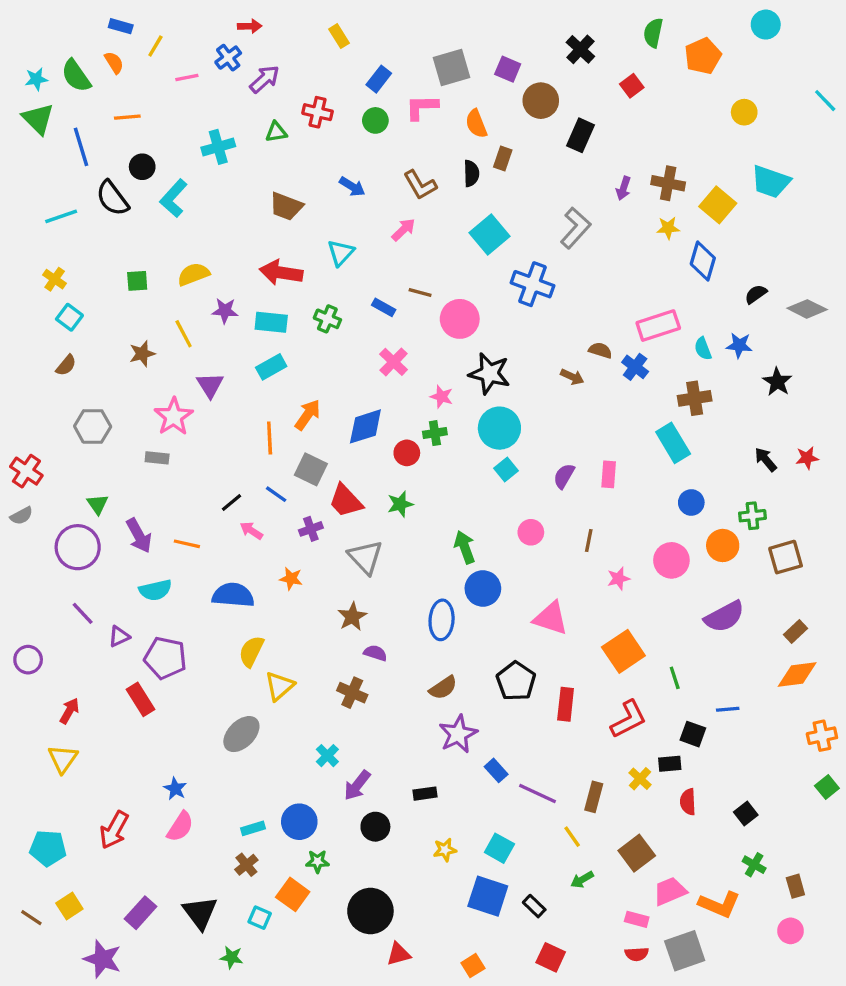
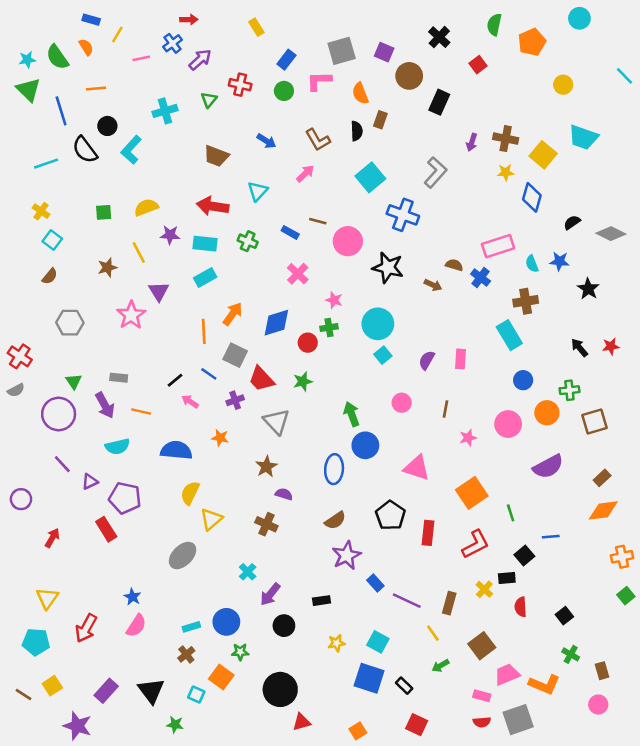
green triangle: (276, 132) -> (209, 100), turned -42
black star: (490, 373) -> (388, 267), moved
gray rectangle: (157, 458) -> (119, 378), moved
black square: (693, 734) -> (524, 555), turned 30
yellow triangle: (63, 759) -> (47, 598), moved

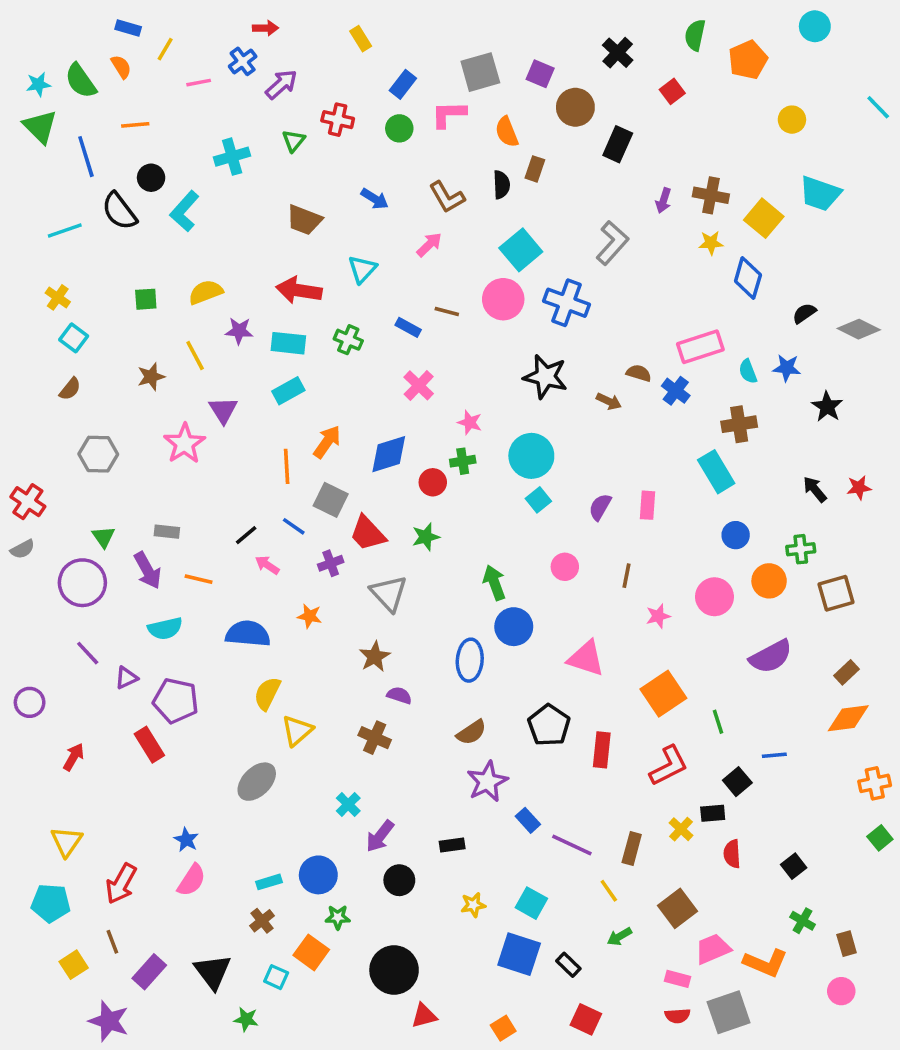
pink circle: (348, 241) -> (503, 299), moved
brown line: (23, 694) -> (112, 942), moved, turned 36

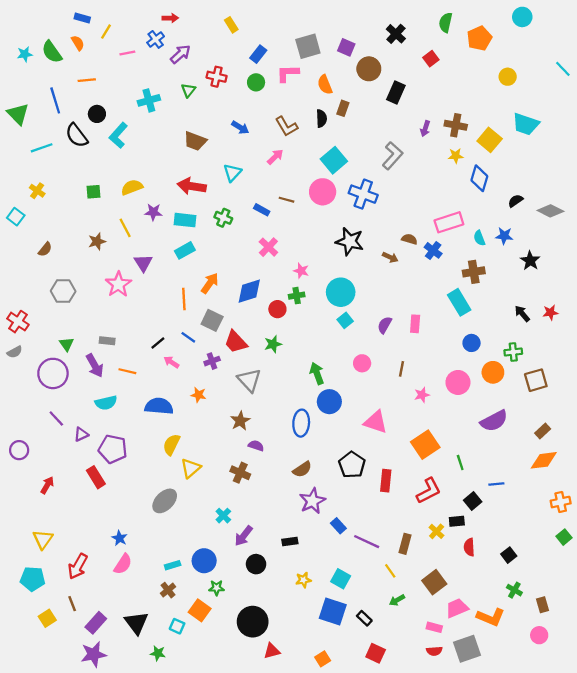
green triangle: (40, 127) -> (18, 114), moved
cyan square: (74, 338) -> (16, 217), moved
purple star: (109, 1021) -> (94, 654), moved, turned -30

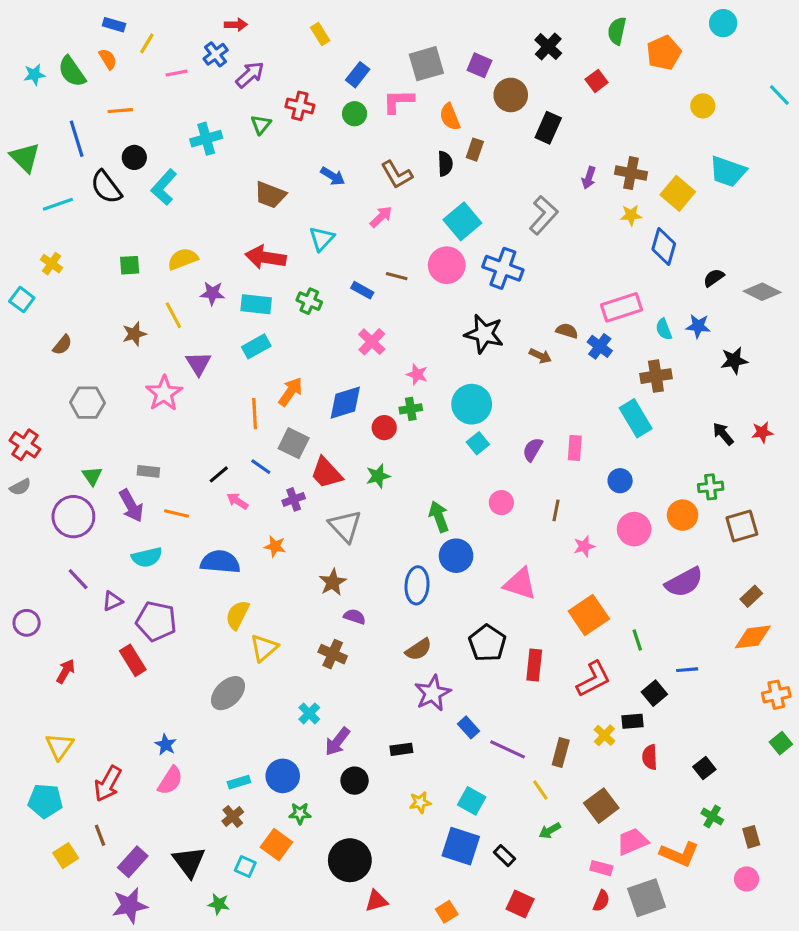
black star: (530, 261) -> (734, 360), turned 30
blue circle: (472, 343) -> (620, 481), moved
red semicircle: (434, 651) -> (601, 901), turned -63

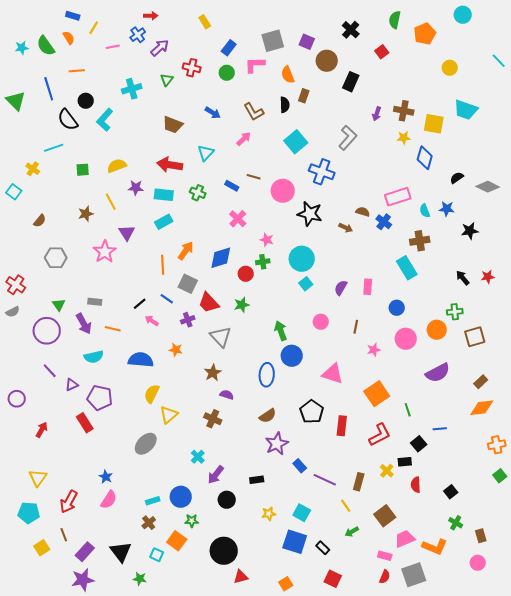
yellow square: (678, 193) -> (434, 124), turned -30
cyan line: (58, 204) -> (54, 148), moved
pink circle: (447, 265) -> (283, 191), moved

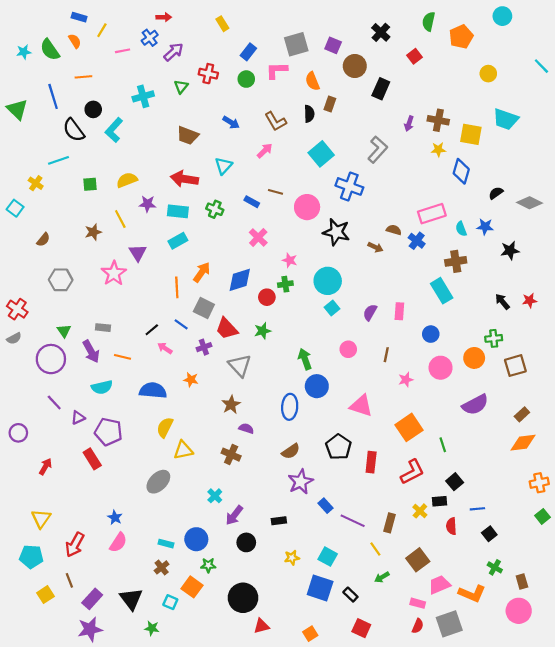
yellow triangle: (169, 415) -> (183, 450), turned 30
blue line: (440, 429) -> (477, 509), moved
cyan rectangle: (153, 501) -> (166, 544), turned 32
pink circle: (478, 563) -> (519, 611), size x1.5

